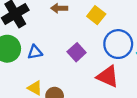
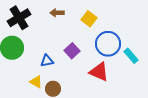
blue triangle: (35, 52) -> (47, 61), moved

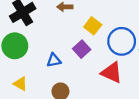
yellow square: (89, 19) -> (93, 26), moved
yellow triangle: (36, 82) -> (20, 84), moved

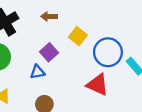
purple square: (82, 49) -> (49, 52), moved

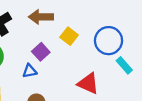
brown arrow: (49, 16) -> (41, 17), size x1.5
blue circle: (108, 52) -> (109, 41), moved

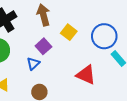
brown arrow: (41, 17) -> (43, 15), turned 75
blue triangle: (30, 71) -> (33, 64), turned -32

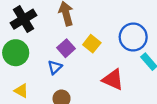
yellow square: (69, 32) -> (92, 44), moved

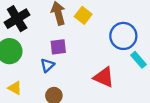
yellow square: (92, 44) -> (83, 15), moved
purple square: (66, 48) -> (58, 47), turned 35

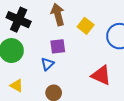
yellow square: (83, 15) -> (86, 26), moved
black cross: (17, 19) -> (19, 20), turned -35

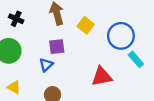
black cross: (19, 20) -> (16, 19), size x0.6
red triangle: (101, 75) -> (102, 77), turned -35

